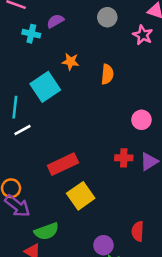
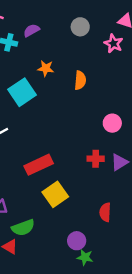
red semicircle: (138, 231) -> (105, 212), moved

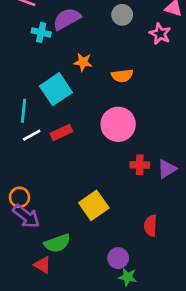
purple semicircle: (31, 30) -> (67, 19), size x1.5
orange semicircle: (80, 80) -> (122, 76), turned 78
pink circle: (112, 123) -> (118, 124), moved, size x1.6
red rectangle: (39, 165) -> (61, 132), moved, size x0.7

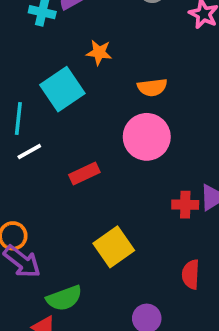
orange semicircle: (122, 76) -> (152, 87), moved
red rectangle: (61, 132) -> (84, 173), moved
red cross: (140, 165) -> (185, 205), moved

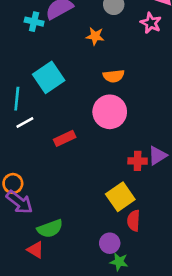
orange star: (99, 52) -> (95, 36), moved
yellow square: (114, 247) -> (120, 197), moved
red semicircle: (191, 274) -> (134, 221), moved

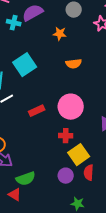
pink circle: (110, 112) -> (71, 107), moved
red cross: (138, 161) -> (66, 136), moved
purple circle: (110, 243) -> (66, 176), moved

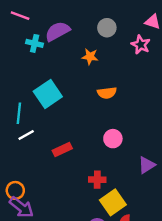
pink circle: (71, 107) -> (113, 139), moved, size x0.6

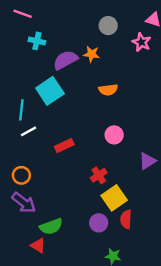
purple semicircle: (57, 31) -> (65, 60), moved
red cross: (97, 180) -> (99, 175), turned -35
orange circle: (15, 190) -> (21, 175), moved

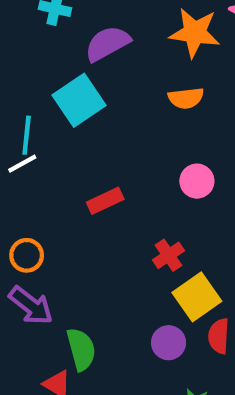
orange star: (92, 54) -> (195, 33), moved, size x1.6
white line: (29, 131) -> (22, 164), moved
green semicircle: (51, 226) -> (81, 349), turned -85

